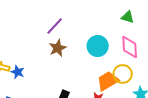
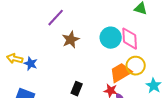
purple line: (55, 26) -> (56, 18), moved
pink diamond: (130, 47) -> (130, 39), moved

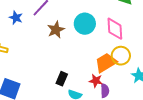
cyan circle: (111, 38) -> (85, 24), moved
blue star: (31, 64) -> (16, 18), moved

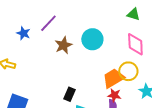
pink diamond: (115, 29) -> (135, 44), moved
red star: (96, 81) -> (114, 95), moved

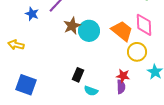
cyan circle: (92, 39) -> (89, 31), moved
orange trapezoid: (113, 78) -> (122, 31), moved, turned 70

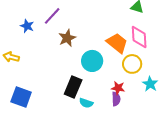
cyan circle: (89, 31) -> (92, 61), moved
black rectangle: (78, 75) -> (73, 87), size x1.5

